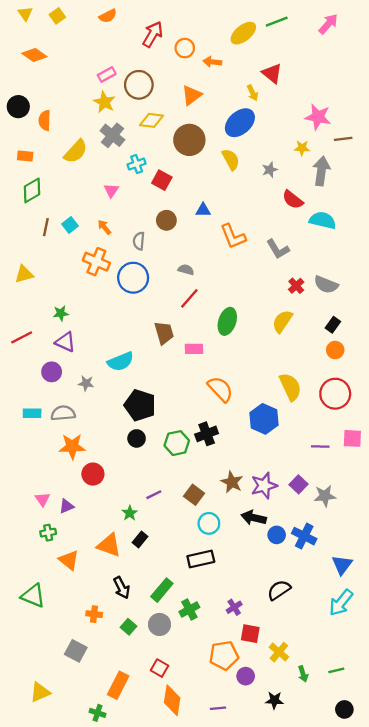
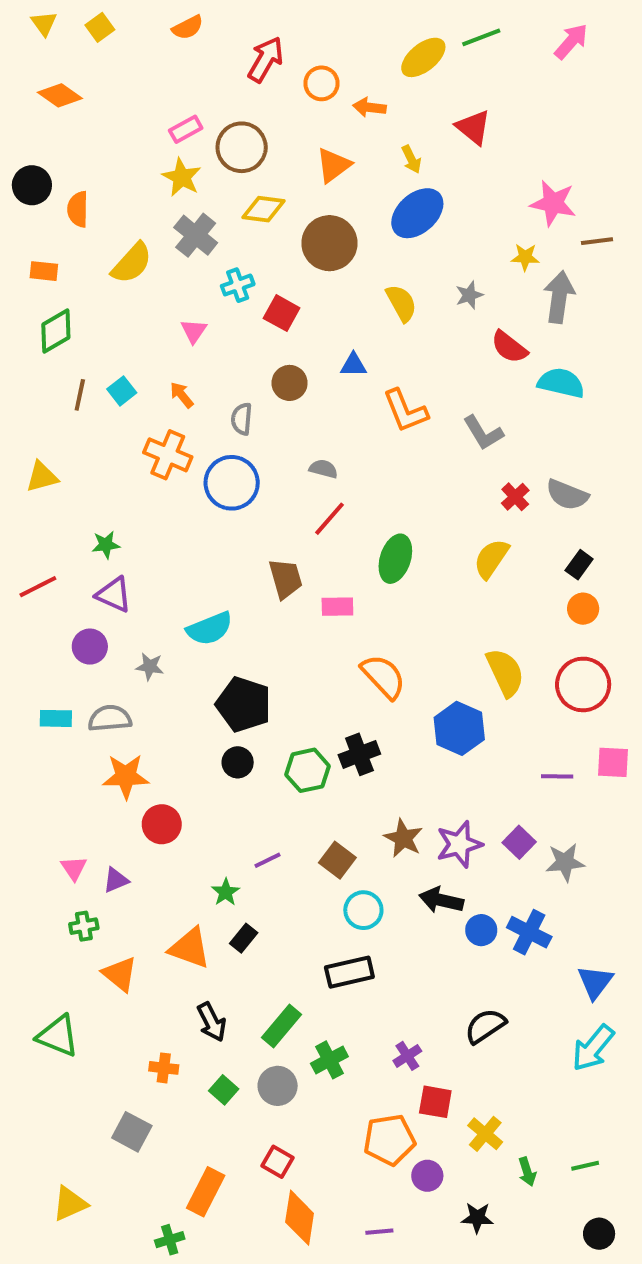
yellow arrow: (253, 93) -> (411, 159), moved
yellow semicircle: (231, 159) -> (401, 303), moved
green cross: (98, 713) -> (170, 1240), turned -35

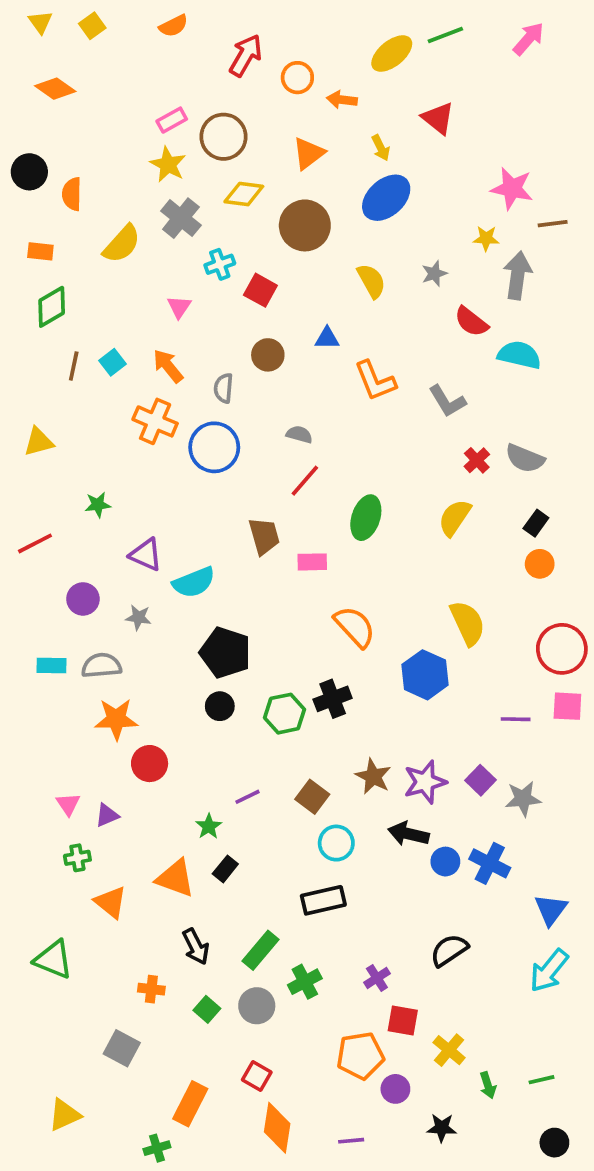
orange arrow: (182, 395) -> (168, 366), size x1.4
purple triangle: (114, 595) -> (146, 555), moved
red circle: (583, 684) -> (562, 649), moved

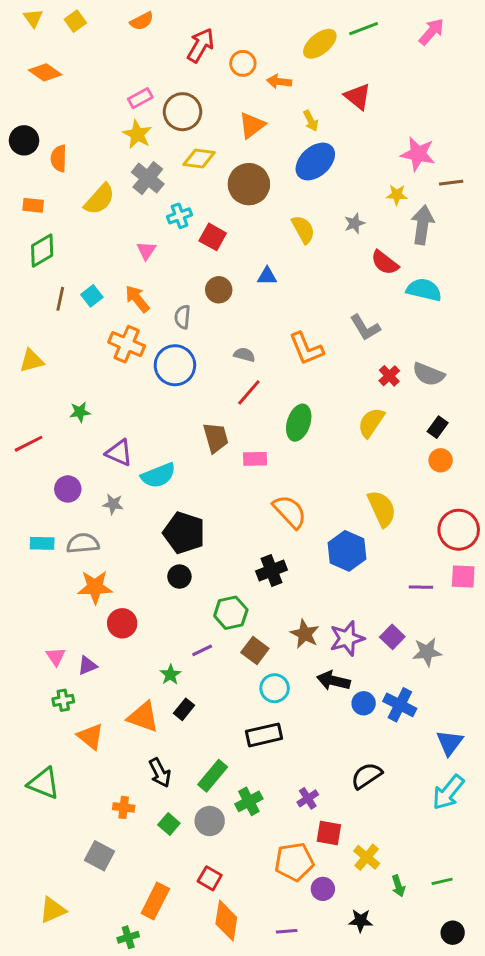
orange L-shape: (375, 381) -> (306, 349), moved
green hexagon: (285, 714) -> (231, 613), moved

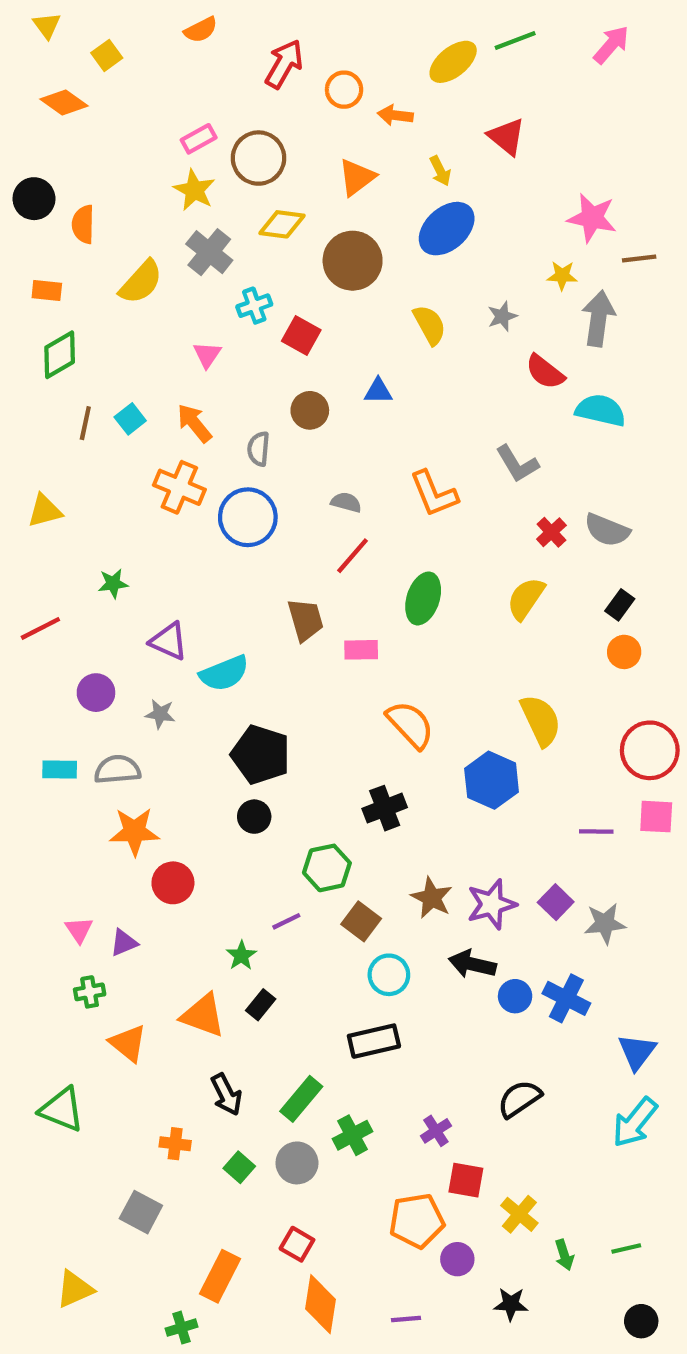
yellow square: (75, 21) -> (107, 55), moved

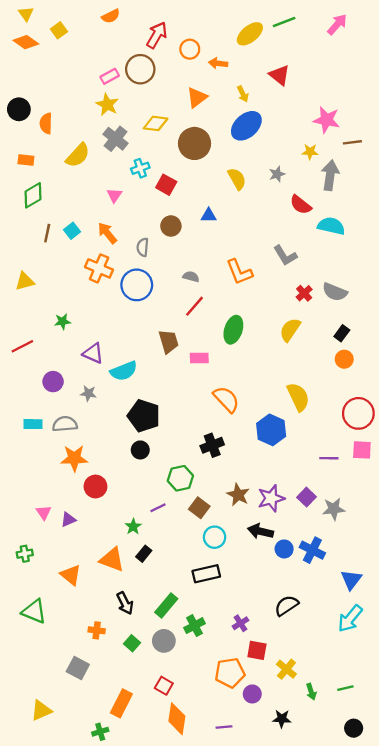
orange diamond: (64, 102) -> (26, 42), moved
brown circle: (258, 158) -> (140, 69), moved
green cross: (90, 992) -> (25, 554), moved

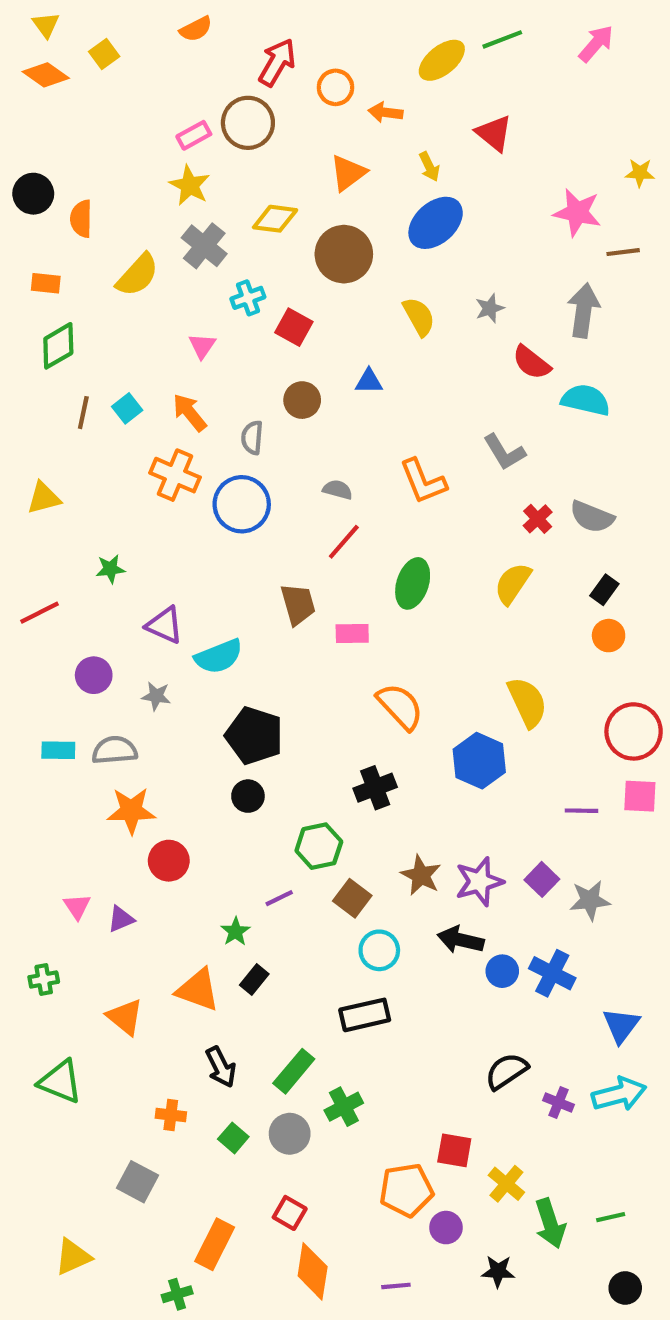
yellow star: (310, 152) -> (640, 173), moved
cyan arrow: (350, 619) -> (619, 1094), turned -144
purple cross: (240, 623) -> (559, 1102), moved, turned -35
green arrow: (311, 692) -> (550, 1223), size x1.6

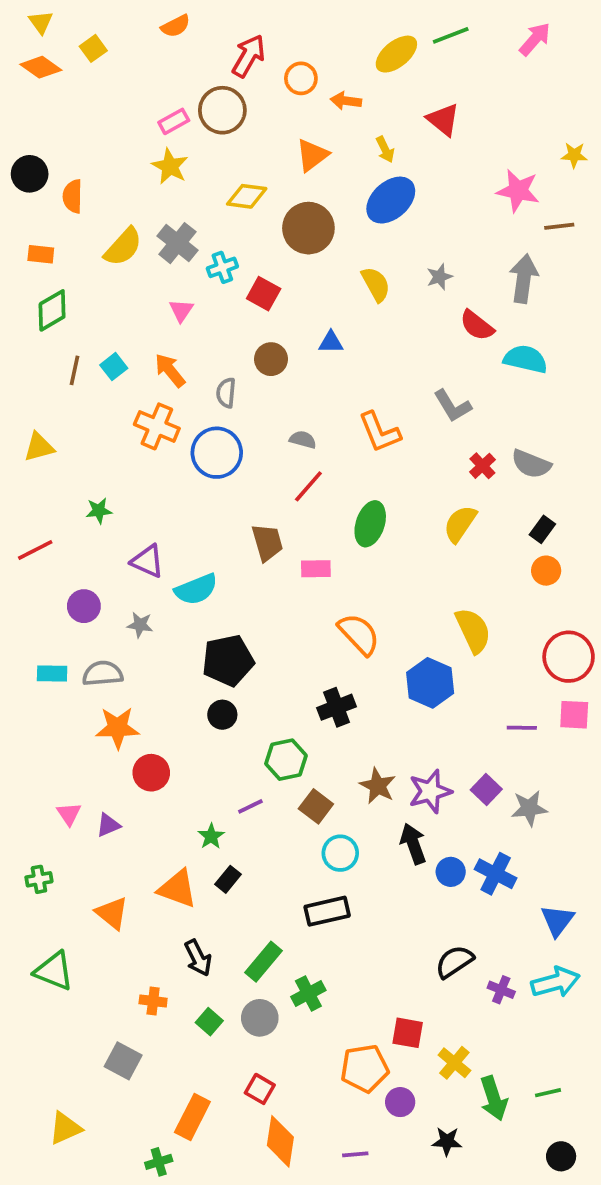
gray cross: (204, 246) -> (177, 243), moved
black pentagon: (254, 736) -> (228, 660), turned -30
black arrow: (461, 940) -> (413, 844), turned 57

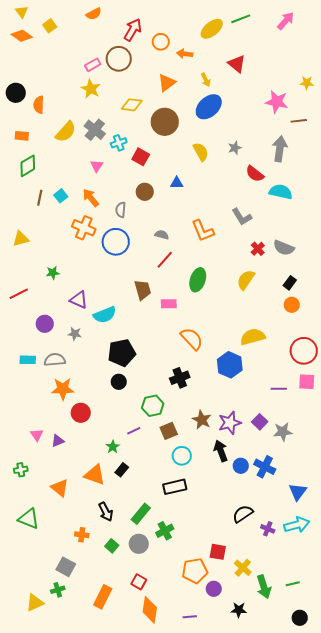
yellow semicircle: (473, 630) -> (253, 337), turned -80
brown square: (316, 806) -> (169, 431), turned 30
green cross: (159, 1162) -> (58, 590), moved

